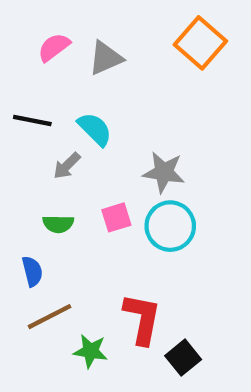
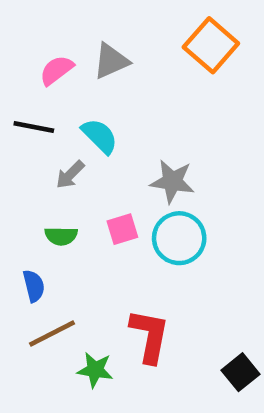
pink semicircle: (54, 47) -> (57, 70), moved
black square: (183, 358) -> (240, 372), moved

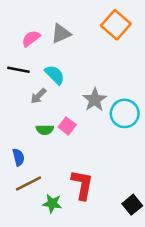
gray star: (172, 181) -> (95, 100), turned 30
pink square: (122, 229) -> (67, 126), turned -35
green semicircle: (61, 236) -> (45, 130), moved
cyan circle: (179, 238) -> (125, 113), moved

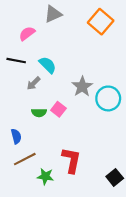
gray triangle: (61, 33) -> (53, 14), moved

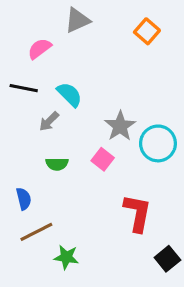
orange square: (101, 22) -> (147, 31), size x0.7
pink square: (58, 109) -> (103, 159), moved
red L-shape: (71, 160) -> (137, 213), moved

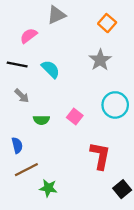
gray arrow: (49, 121) -> (22, 96), moved, turned -91
gray star: (120, 126) -> (100, 60), moved

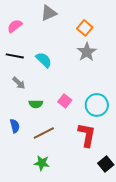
orange square: (107, 23) -> (85, 28), moved
pink semicircle: (29, 36) -> (15, 26), moved
cyan circle: (115, 105) -> (97, 105), moved
brown line: (26, 170) -> (44, 133), moved

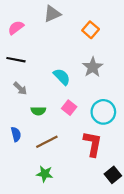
gray star: (87, 52) -> (93, 67), moved
cyan semicircle: (44, 60) -> (62, 77), moved

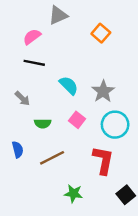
pink semicircle: (16, 28) -> (32, 37), moved
black line: (16, 60) -> (34, 63), moved
gray star: (93, 67) -> (103, 91), moved
green star: (45, 174) -> (73, 193), moved

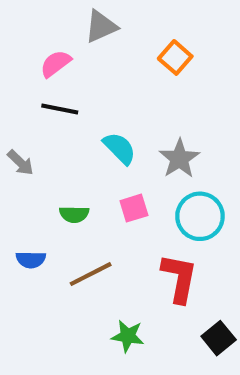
gray arrow: (22, 98) -> (20, 163), moved
pink square: (77, 120) -> (134, 208), turned 35
blue semicircle: (18, 150) -> (31, 260), turned 105

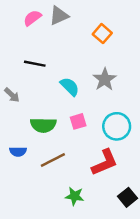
pink semicircle: (56, 64) -> (32, 18), moved
gray star: (179, 159) -> (105, 79), moved
green semicircle: (74, 214) -> (43, 125), size x1.5
red L-shape: (179, 278) -> (105, 162), turned 56

